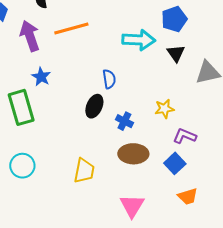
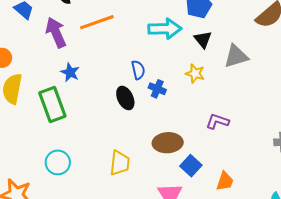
black ellipse: (94, 106) -> (125, 98), turned -45
yellow star: (164, 109) -> (195, 74), moved, turned 30
blue cross: (124, 121) -> (157, 89), moved
blue square: (175, 163) -> (191, 166), moved
orange trapezoid: (188, 196) -> (225, 181), turned -50

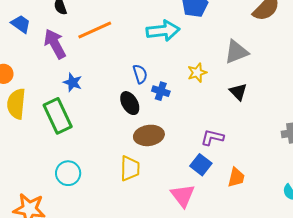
black triangle: (203, 39) -> (238, 92), moved
yellow star: (195, 74) -> (197, 73), turned -30
purple L-shape: (217, 121) -> (212, 137), moved
brown ellipse: (168, 143) -> (149, 135), moved

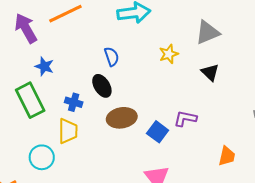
blue cross: (161, 91) -> (74, 102), moved
blue square: (201, 165) -> (158, 132), moved
yellow trapezoid: (130, 168) -> (68, 131), moved
orange trapezoid: (236, 177) -> (227, 156), moved

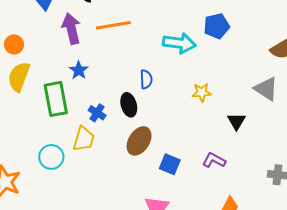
gray triangle: (207, 32) -> (266, 89), moved, turned 40
brown ellipse: (122, 118) -> (139, 141), turned -64
purple L-shape: (185, 119) -> (214, 160), moved
blue square: (158, 132) -> (170, 164), turned -30

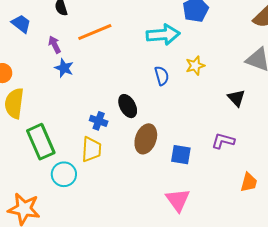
purple arrow: (71, 29) -> (55, 45), size x0.6
blue star: (79, 70) -> (64, 68), moved
blue semicircle: (146, 79) -> (162, 76), moved
yellow star: (202, 92) -> (195, 66), moved
green rectangle: (56, 99) -> (41, 142), moved

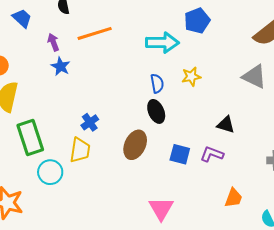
black triangle: (236, 98) -> (226, 125), moved, turned -36
black ellipse: (128, 106) -> (156, 111), moved
blue cross: (99, 121) -> (90, 122), turned 30
blue square: (181, 155) -> (180, 154), moved

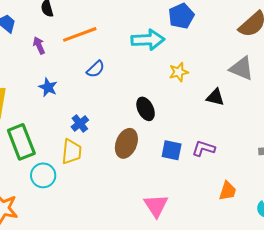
blue star: (61, 66) -> (48, 87), moved
blue semicircle: (157, 83) -> (96, 69), moved, turned 60
black triangle: (226, 125) -> (215, 97), moved

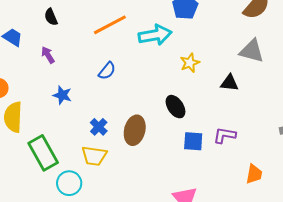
orange line: (80, 34) -> (110, 25), moved
black ellipse: (146, 109) -> (175, 107), moved
brown ellipse: (126, 143) -> (135, 130), moved
yellow trapezoid: (72, 152) -> (94, 156), turned 100

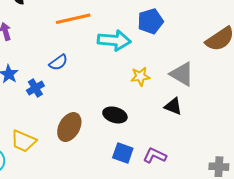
gray triangle: (252, 51) -> (182, 74), moved
black ellipse: (175, 107) -> (115, 115), turned -55
blue cross: (99, 127) -> (35, 88), moved

